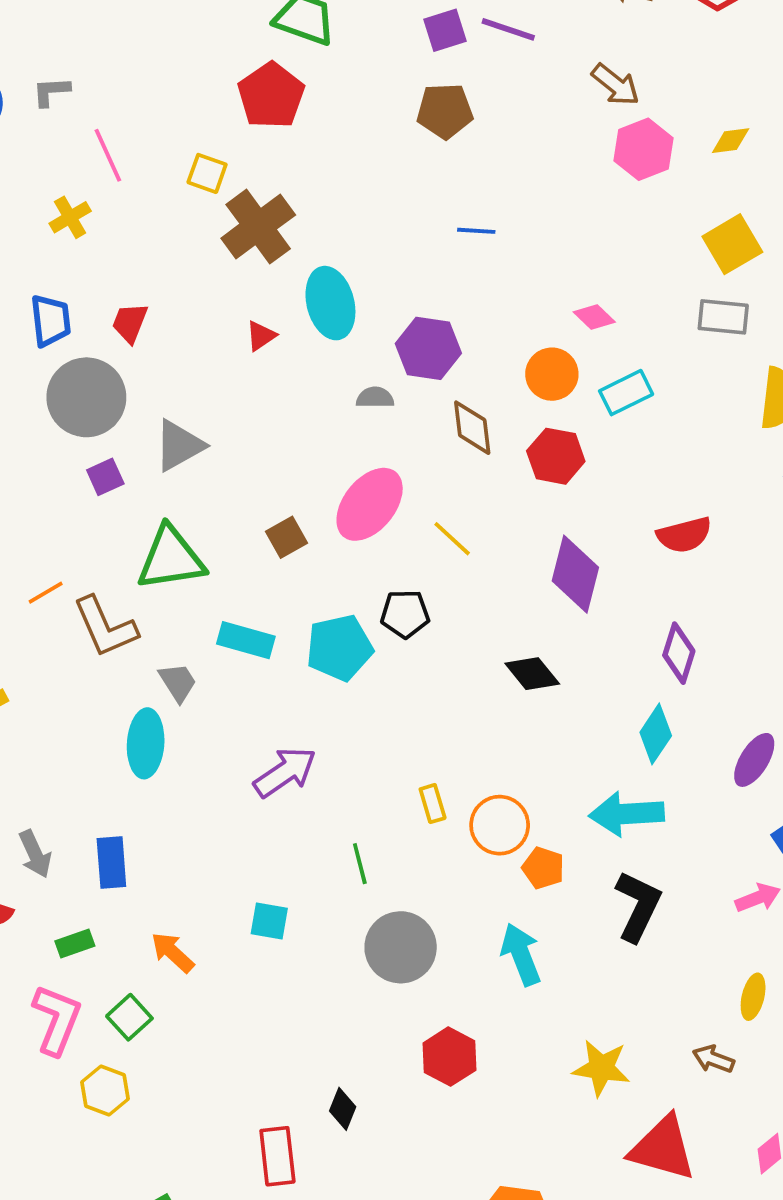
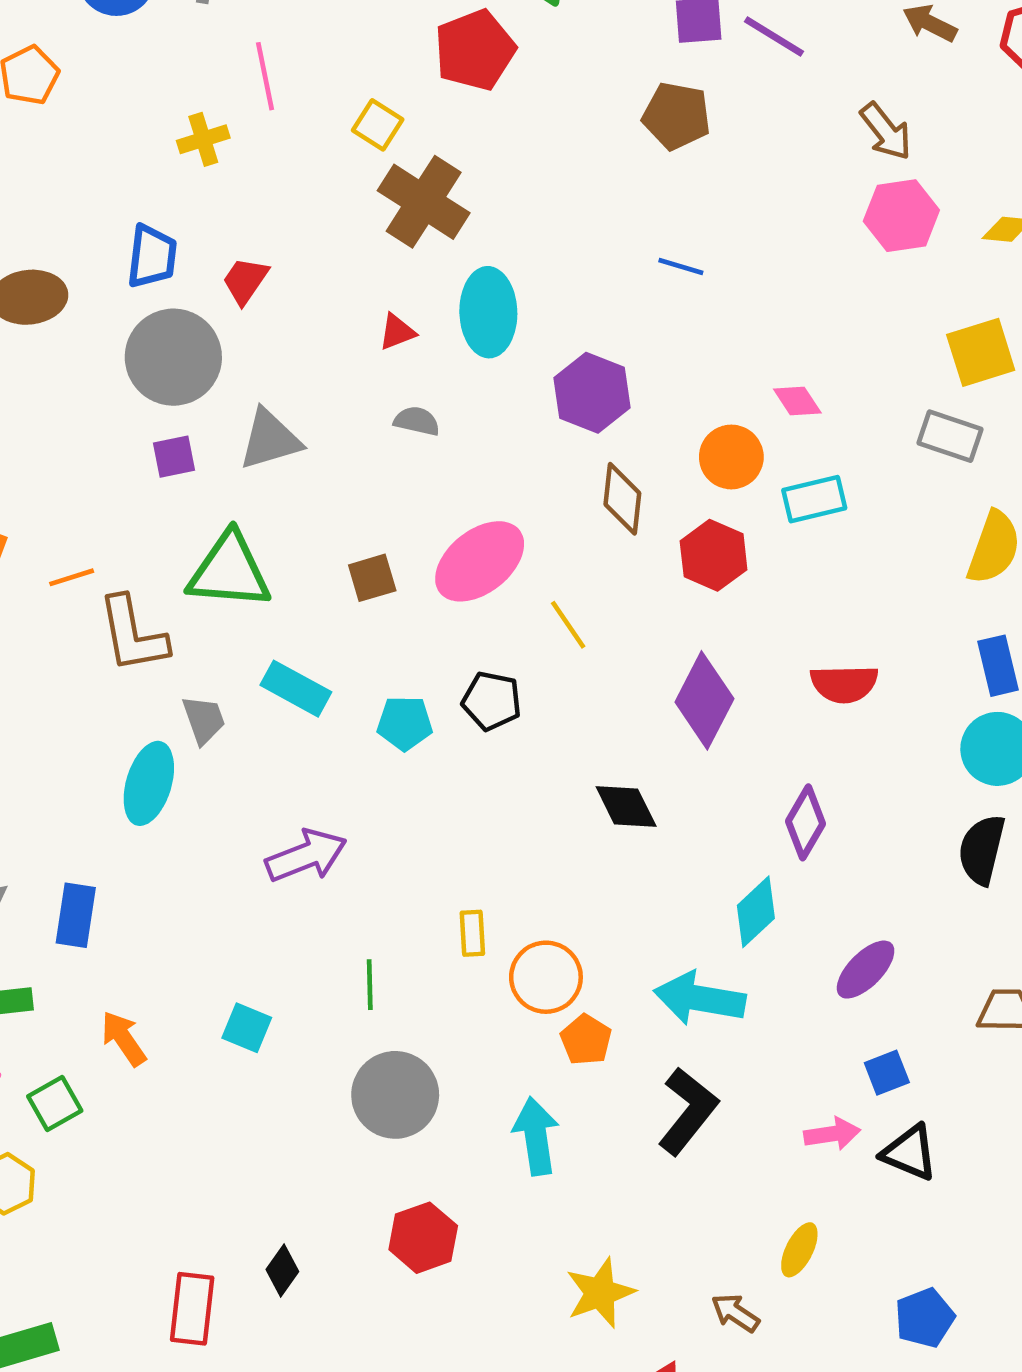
brown cross: (258, 227) -> (424, 202), turned -34
gray semicircle: (375, 398) -> (417, 421), moved
cyan pentagon: (339, 648) -> (405, 723), size x0.7
yellow star: (601, 1068) -> (600, 1293), turned 30

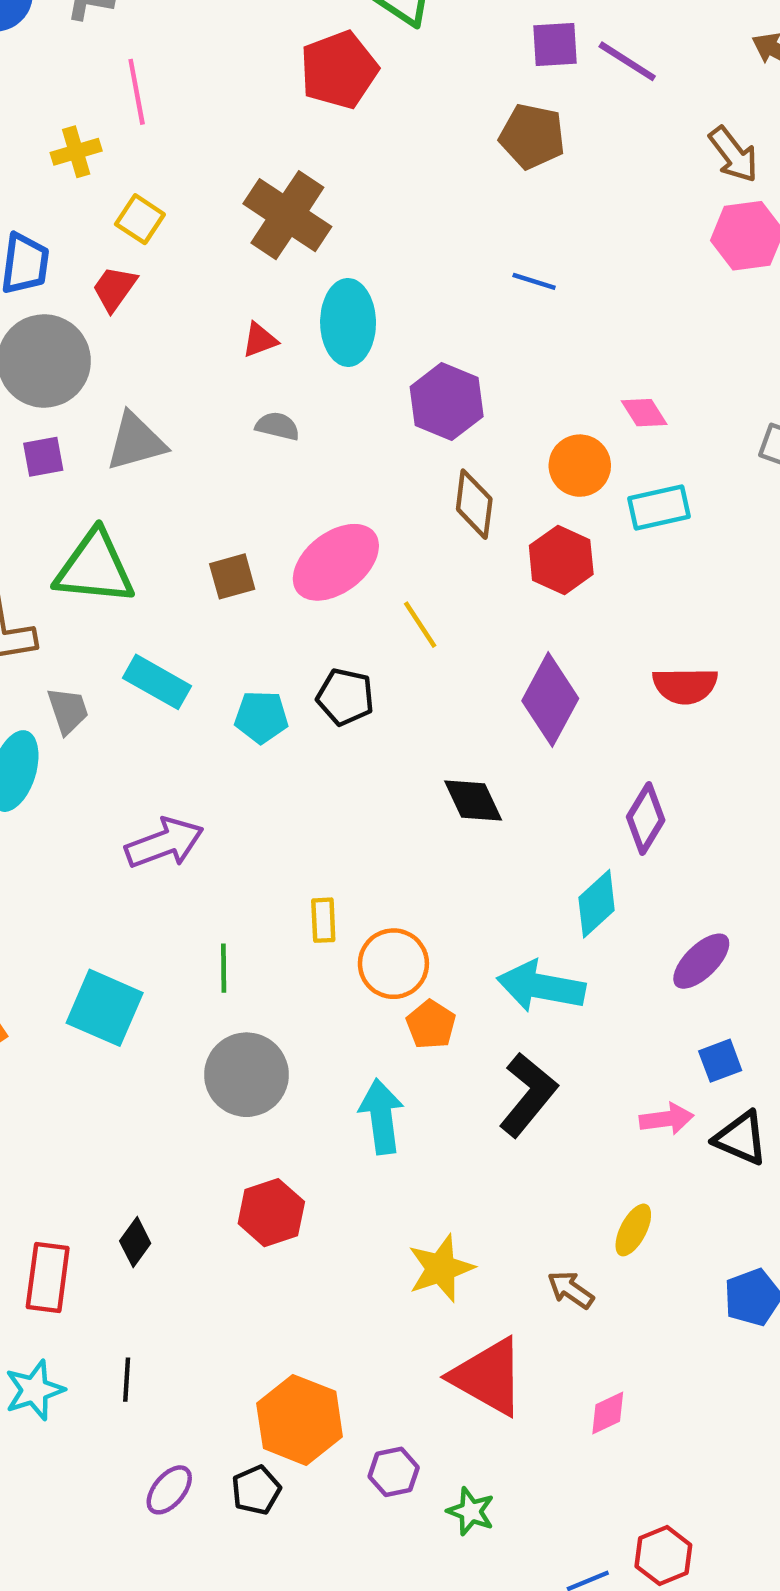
yellow square: (378, 125) -> (140, 219), moved
cyan square: (247, 1028) -> (105, 1008), size x1.6

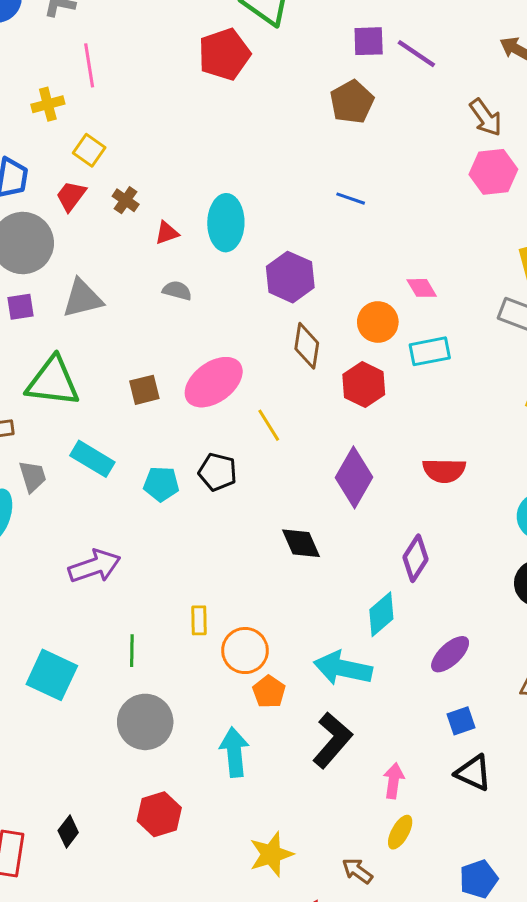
brown pentagon: (532, 136) -> (352, 102), turned 30
brown cross: (287, 215) -> (126, 200), moved, size x0.5
pink arrow: (667, 1119) -> (394, 781), moved, turned -76

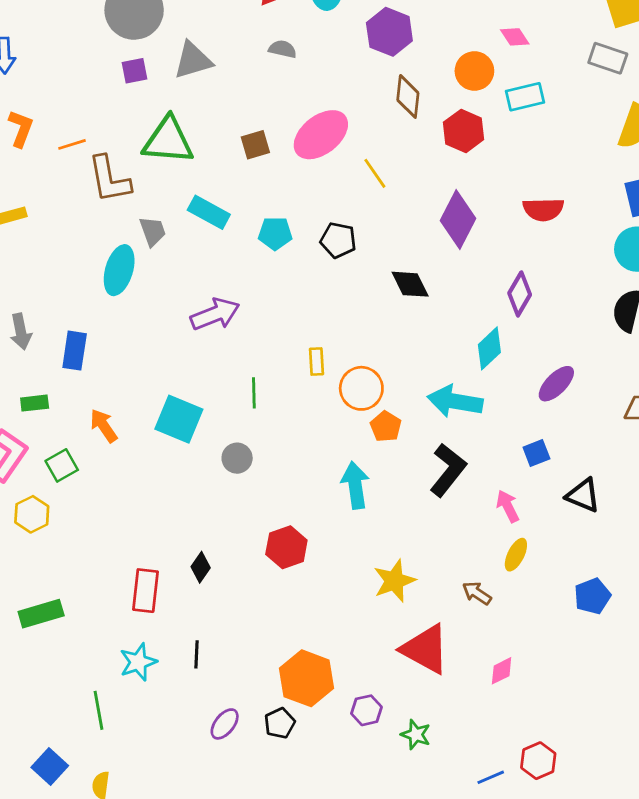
black pentagon: (218, 472) -> (338, 240), moved
blue square: (461, 721) -> (536, 453), moved
gray circle: (145, 722) -> (237, 458), moved, size x0.6
pink arrow: (394, 781) -> (508, 506), turned -32

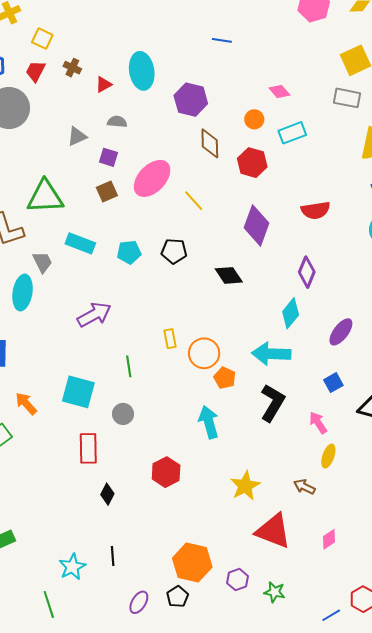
gray triangle: (193, 60) -> (77, 136), moved, size x0.7
purple square: (134, 71) -> (109, 157), moved, turned 36
orange circle: (474, 71) -> (254, 119), size x0.7
red rectangle: (145, 591) -> (88, 448), moved

